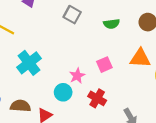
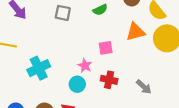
cyan cross: (29, 63) -> (39, 68), turned 30
pink square: (104, 65) -> (106, 48), turned 32

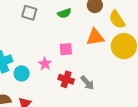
cyan circle: (77, 84) -> (22, 73), moved
gray arrow: (144, 87) -> (87, 83), moved

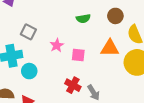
gray square: (29, 13) -> (28, 32), moved
pink star: (45, 64) -> (57, 45), moved

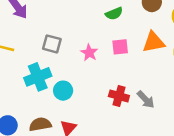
pink square: (78, 55) -> (120, 47), moved

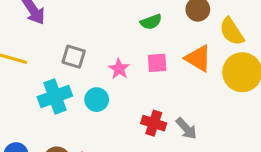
orange triangle: (154, 42) -> (198, 58), turned 40
cyan circle: (63, 91) -> (97, 100), moved

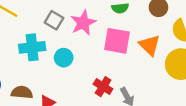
pink square: (157, 63) -> (117, 41), size x1.6
pink star: (119, 69) -> (83, 23), moved, size x1.5

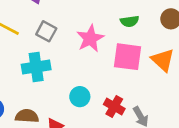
gray square: (54, 20) -> (46, 31), moved
cyan circle: (64, 58) -> (80, 97), moved

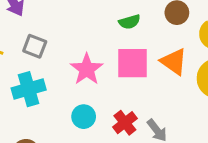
pink star: (90, 38) -> (87, 69), moved
red cross: (114, 107) -> (125, 123), turned 30

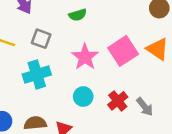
green semicircle: (129, 22) -> (78, 15), moved
pink square: (133, 63) -> (123, 51), turned -32

